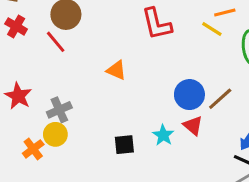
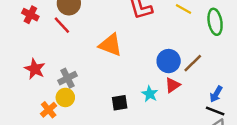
orange triangle: (116, 70) -> (110, 45), size x1.5
red triangle: (193, 126) -> (173, 85), turned 49

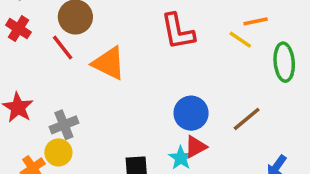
orange triangle: (110, 45) -> (109, 63), moved
blue circle: (169, 61) -> (191, 113), moved
red triangle: (173, 85) -> (196, 147), moved

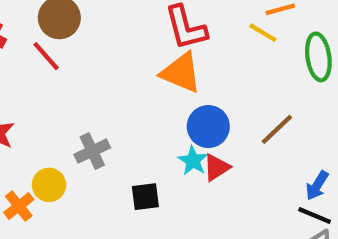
orange triangle: (109, 63) -> (181, 73), moved
gray cross: (64, 125) -> (92, 151), moved
cyan star: (181, 158) -> (193, 161), moved

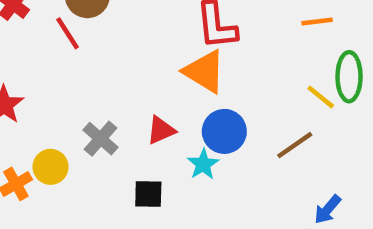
yellow line: (263, 33) -> (321, 97), moved
gray cross: (92, 151) -> (101, 139), turned -32
red triangle: (216, 167) -> (161, 130), moved

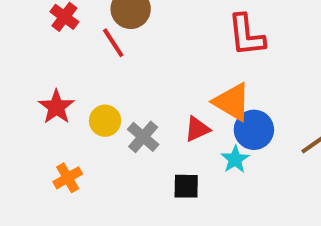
orange triangle: (205, 71) -> (232, 102), moved
yellow circle: (51, 167) -> (105, 121), moved

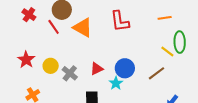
orange triangle: (232, 102) -> (83, 28), moved

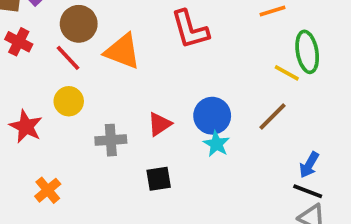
yellow circle: (51, 66) -> (69, 101), moved
gray cross: (70, 73) -> (111, 140), turned -35
cyan star: (116, 83) -> (216, 144), moved

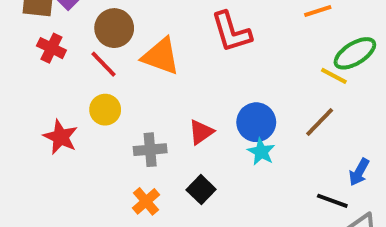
green ellipse: (307, 52) -> (355, 53), turned 69
black square: (159, 179) -> (201, 190), turned -36
orange cross: (48, 190) -> (146, 201), moved
black line: (308, 191) -> (332, 201), moved

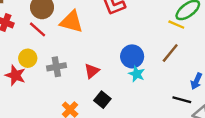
yellow circle: (105, 110) -> (28, 58), moved
red triangle: (201, 132) -> (92, 71), moved
gray cross: (150, 150) -> (56, 67), moved

